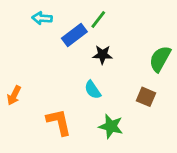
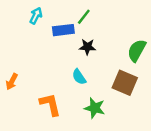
cyan arrow: (42, 18) -> (36, 16), turned 112
blue rectangle: (74, 35) -> (63, 30), turned 30
brown square: (146, 97) -> (125, 83), size x1.5

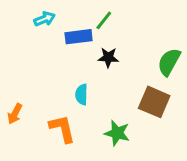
cyan arrow: (36, 16) -> (44, 19), turned 42
cyan semicircle: (79, 77) -> (82, 95), moved, turned 35
orange arrow: (12, 82) -> (15, 114), moved

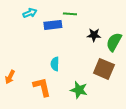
green line: (104, 20) -> (70, 14), turned 56
black star: (108, 57) -> (94, 35), moved

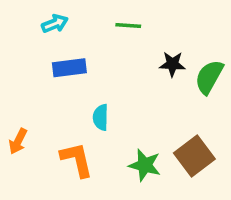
blue rectangle: (53, 25) -> (69, 68), moved
brown square: (104, 69) -> (194, 156), moved, turned 30

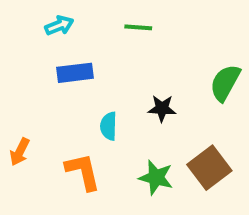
black star: (172, 64) -> (162, 108), moved

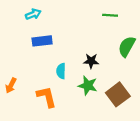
green line: (138, 27) -> (110, 15), moved
green star: (156, 178) -> (88, 86), moved

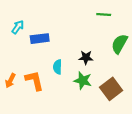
cyan arrow: (33, 14) -> (18, 27), moved, turned -32
orange L-shape: (47, 97) -> (34, 81), moved

